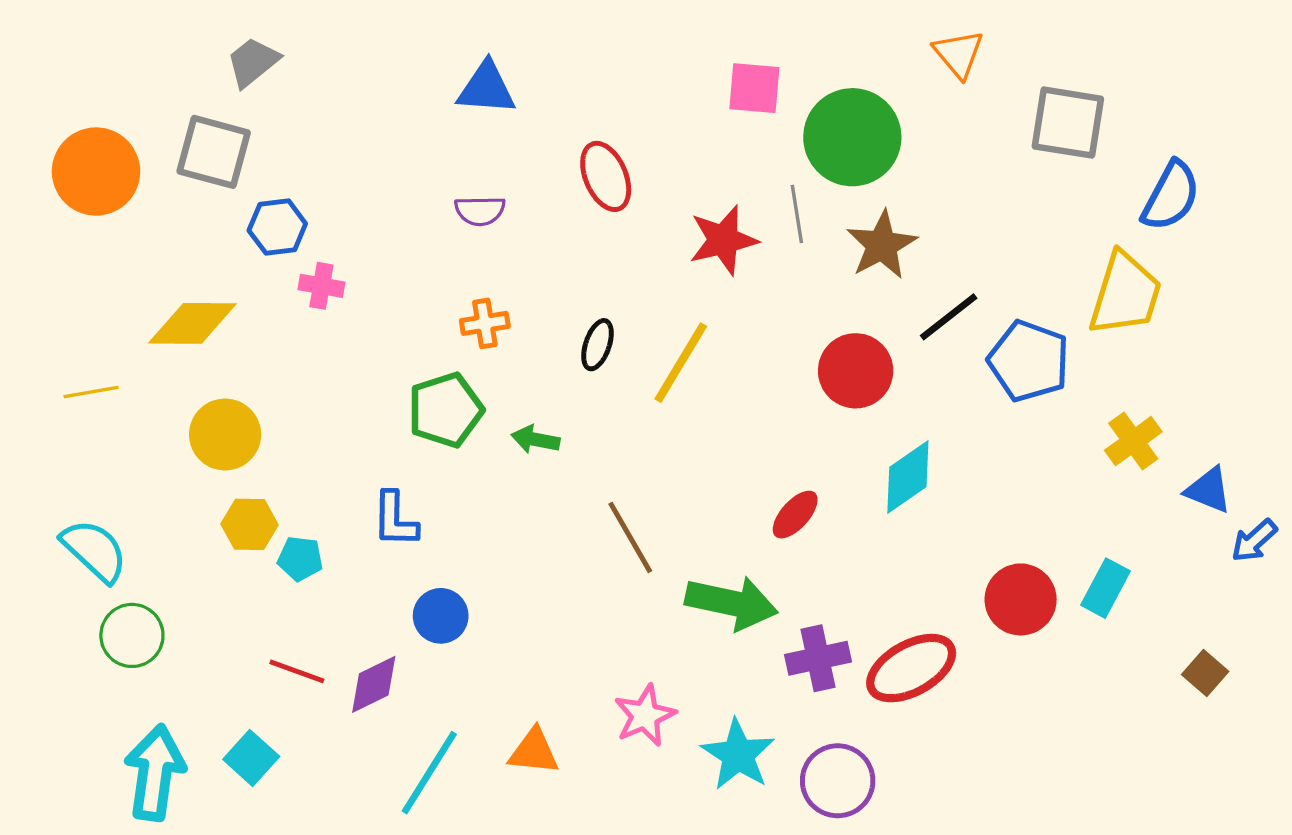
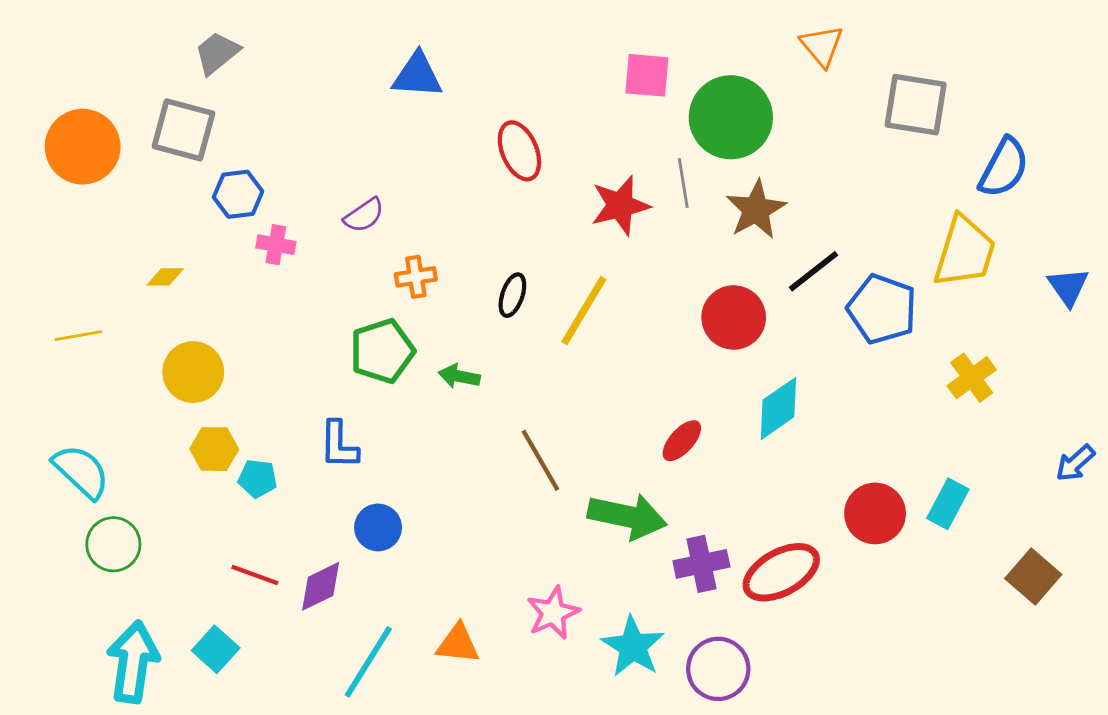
purple semicircle: (480, 211) -> (364, 215), moved, turned -33
yellow diamond: (192, 323) -> (165, 277), size x0.5
blue triangle: (1208, 490) -> (1068, 287), moved, turned 33
brown square: (1205, 673) -> (1033, 576), size x1.4

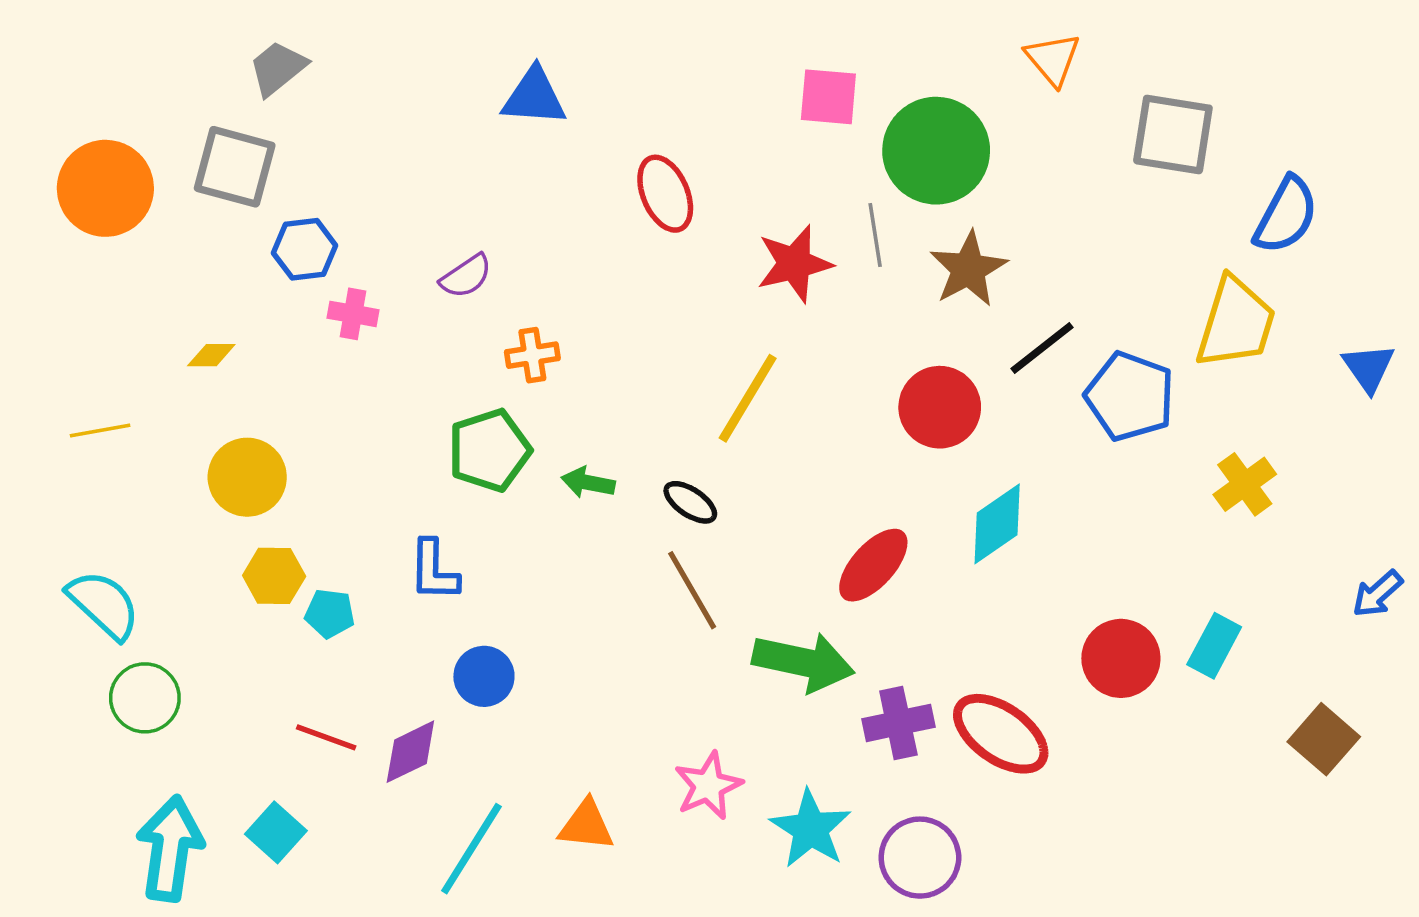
black ellipse: (512, 295) -> (690, 502), moved, turned -75
red ellipse: (682, 441) -> (873, 565), size x1.4
red ellipse: (781, 572) -> (1001, 734), turned 64

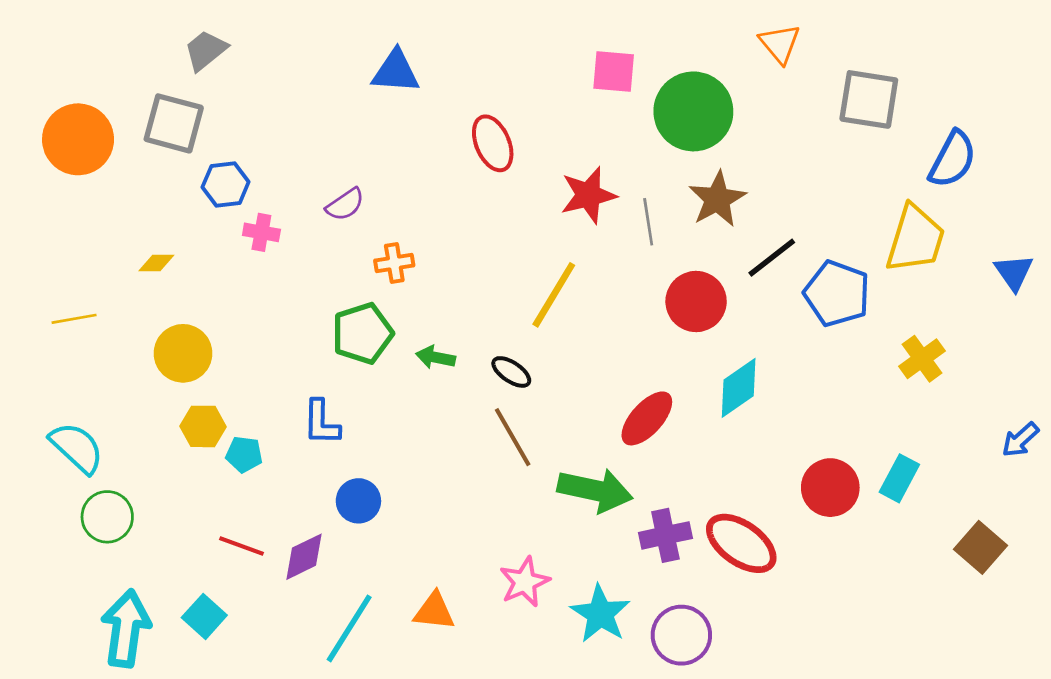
gray line: (875, 235) -> (648, 222), moved

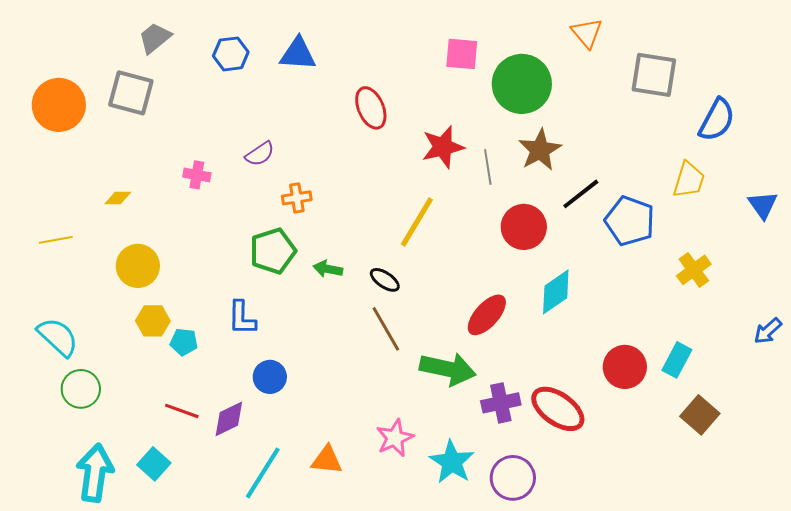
blue hexagon: (226, 185) -> (231, 54), moved
yellow trapezoid: (915, 239) -> (689, 180), size x0.7
brown square: (980, 547) -> (700, 415), moved

